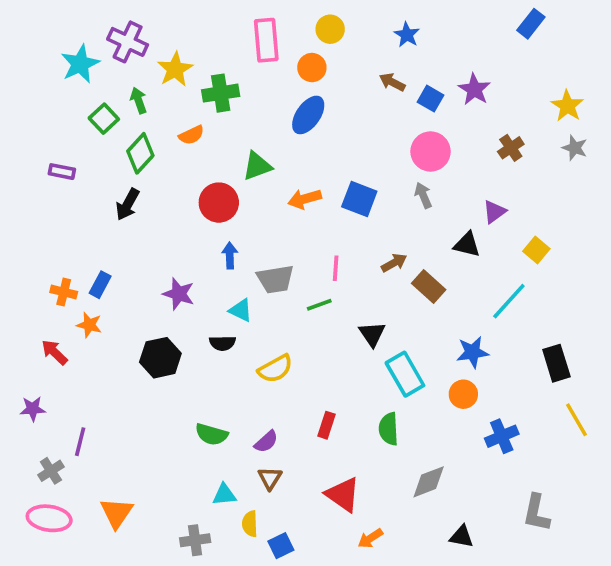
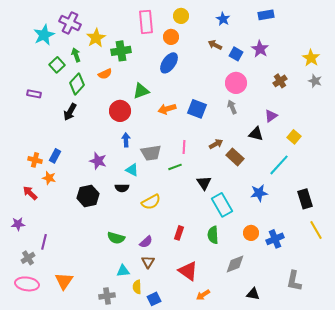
blue rectangle: (531, 24) -> (266, 15), moved, turned 42
orange circle: (463, 394) -> (251, 233), moved

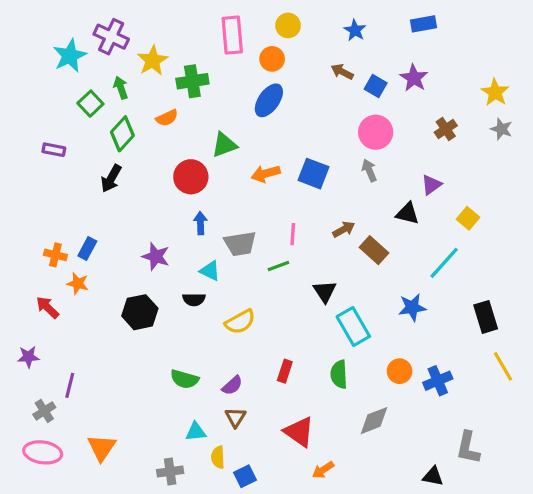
black triangle: (253, 294) -> (433, 476), moved

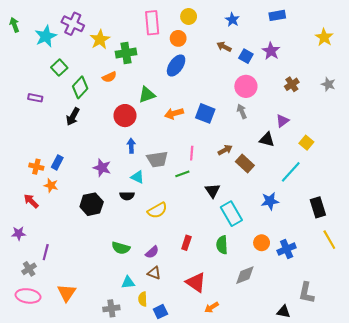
green arrow: (121, 88) -> (14, 25), moved
yellow star: (495, 92) -> (324, 37), moved
brown triangle: (235, 417) -> (154, 273), turned -40

